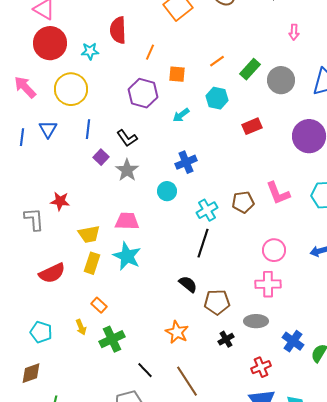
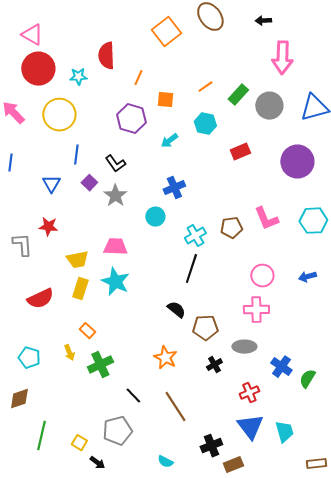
pink arrow: (294, 32) -> (282, 58), size x2.0
blue triangle: (48, 129) -> (51, 184), moved

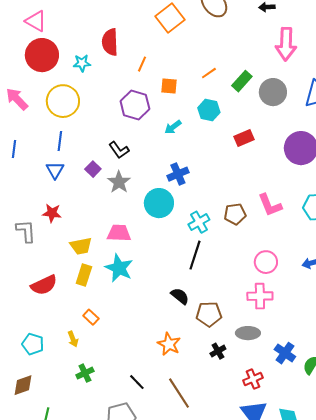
blue line: (76, 155) -> (60, 141), moved
cyan circle: (155, 217) -> (159, 203), size x1.5
green cross: (100, 365) -> (85, 373), moved, size x0.7

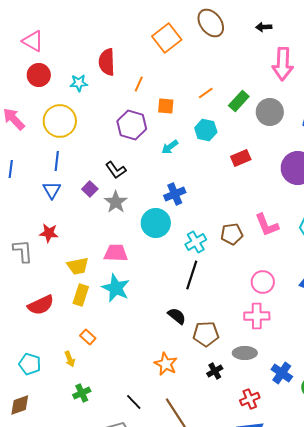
red circle: (42, 55) -> (39, 75), size x0.7

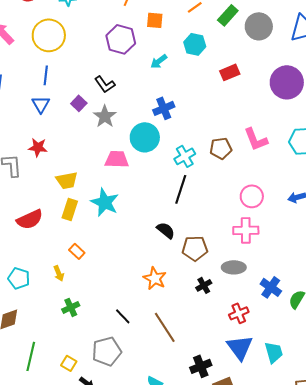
pink trapezoid: (116, 253) -> (117, 159), moved

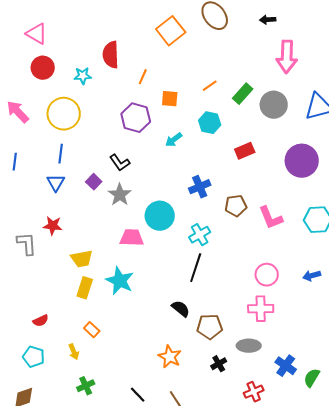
blue cross: (164, 108) -> (200, 187), moved
brown pentagon: (221, 148) -> (236, 206), moved
red semicircle: (30, 219) -> (41, 321), moved, size x0.6

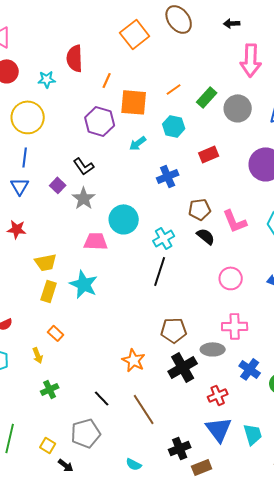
orange square: (170, 99) -> (134, 102), size x1.6
blue cross: (200, 187) -> (168, 176), moved
black semicircle: (181, 309) -> (206, 236), moved
pink cross: (261, 309) -> (235, 326), moved
black cross: (219, 364) -> (183, 367), size x1.8

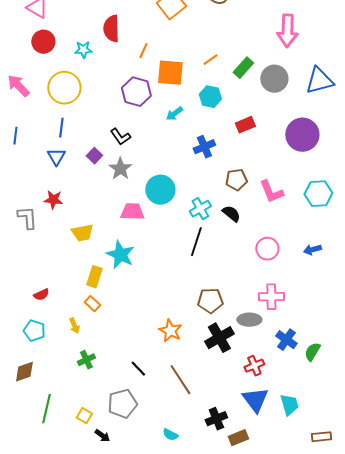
black semicircle: (206, 236) -> (231, 214), moved
yellow rectangle: (49, 291) -> (94, 277), moved

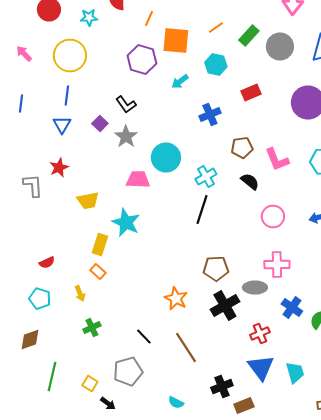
pink arrow: (18, 86) -> (24, 54), size x0.7
red star: (53, 200) -> (59, 168), turned -30
black semicircle: (231, 214) -> (250, 182), moved

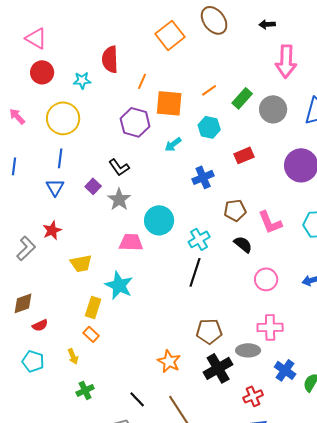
gray L-shape: (33, 186) -> (26, 248), turned 50
brown diamond: (30, 340) -> (23, 303), moved

